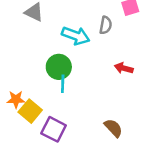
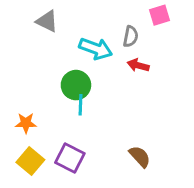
red arrow: (124, 68) -> (138, 65), moved
yellow square: (30, 111) -> (30, 161), moved

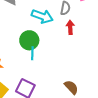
red arrow: (138, 65) -> (70, 27), turned 72

